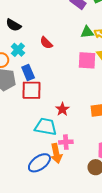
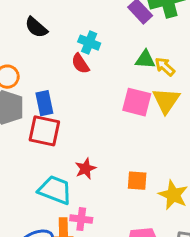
cyan cross: (18, 50) -> (89, 43), moved, turned -32

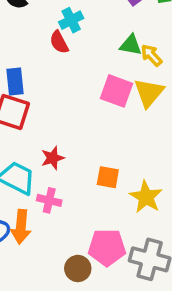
cyan cross: (89, 43) -> (71, 20), turned 35
pink cross: (81, 219) -> (49, 200), moved

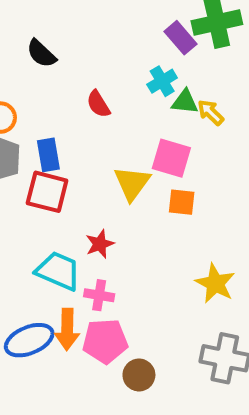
cyan cross: (71, 20) -> (162, 81), moved
yellow triangle: (149, 93) -> (132, 183), moved
orange square: (108, 177) -> (182, 202), moved
pink pentagon: (107, 247) -> (105, 341), moved

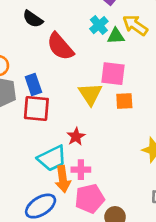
black semicircle: (41, 54) -> (33, 19), moved
red semicircle: (98, 104) -> (60, 47), size x1.6
yellow arrow: (211, 112) -> (135, 25), moved, size x1.4
cyan trapezoid: (58, 271) -> (52, 158), turned 140
orange arrow: (67, 329) -> (63, 179), moved

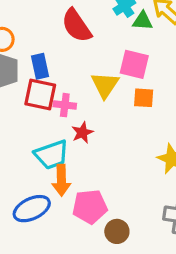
pink cross: (81, 170) -> (65, 105), moved

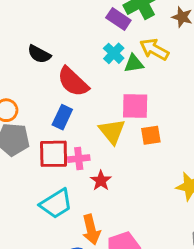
blue rectangle: (40, 66) -> (62, 117), moved, turned 50
cyan trapezoid: (52, 155) -> (56, 204), moved

